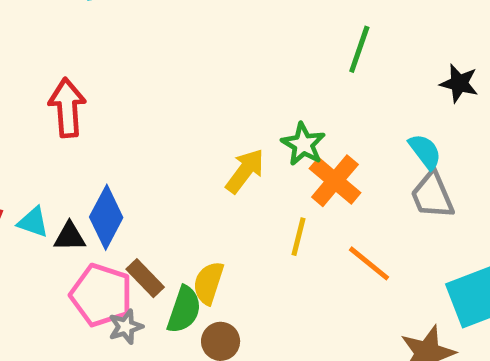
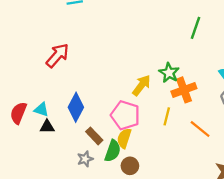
red arrow: (67, 108) -> (57, 55), turned 45
orange cross: (335, 181) -> (184, 90), turned 30
black triangle: (70, 237) -> (47, 127), moved
pink pentagon: (101, 295) -> (125, 115), moved

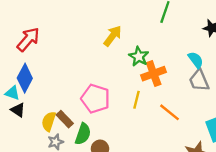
yellow arrow: (141, 85) -> (113, 36), moved
blue diamond: (76, 107) -> (25, 78), moved
black triangle: (47, 127) -> (18, 110), turned 35
yellow semicircle: (124, 138) -> (49, 121), moved

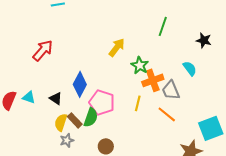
blue diamond: (25, 78) -> (80, 84), moved
gray trapezoid: (199, 80) -> (171, 90), moved
black triangle: (18, 110) -> (56, 98), moved
green semicircle: (83, 134) -> (91, 117), moved

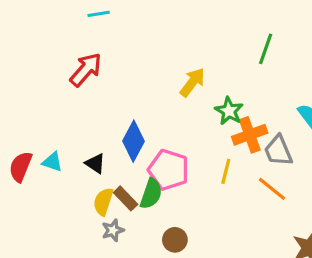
red arrow: (43, 50) -> (86, 70), moved

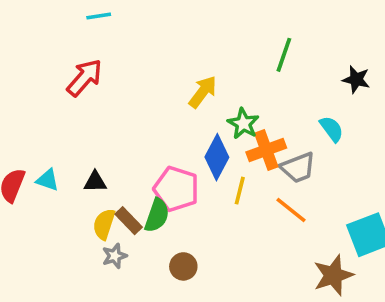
blue diamond: (134, 141) -> (217, 157), moved
gray trapezoid: (278, 151) -> (298, 168), turned -88
black triangle: (95, 163) -> (95, 182), turned -35

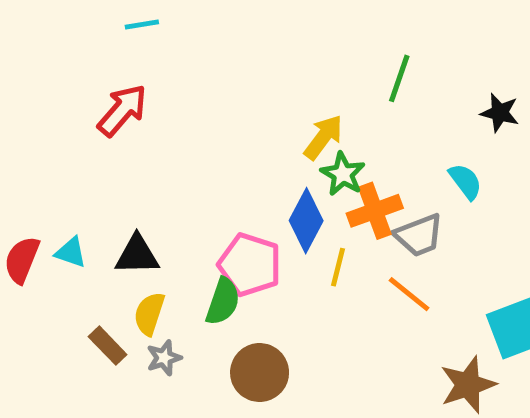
yellow arrow: (203, 92) -> (323, 137), moved
black triangle: (95, 182) -> (137, 255), size x1.4
brown rectangle: (129, 221) -> (108, 346), moved
brown circle: (183, 266) -> (260, 373), size x1.5

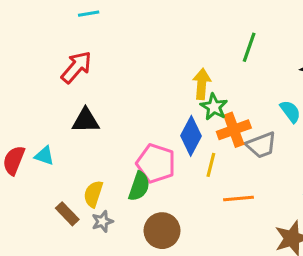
yellow arrow: (323, 137) -> (202, 84), turned -32
black triangle: (137, 255) -> (86, 121), moved
orange line: (409, 294) -> (238, 199), moved, turned -44

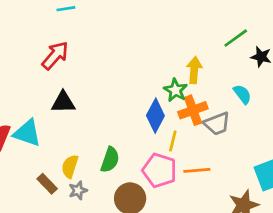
green line: (249, 47) -> (236, 38), moved, turned 35
yellow arrow: (202, 84) -> (194, 70), moved
cyan triangle: (44, 156) -> (27, 133), size x1.6
pink pentagon: (156, 163) -> (159, 170), moved

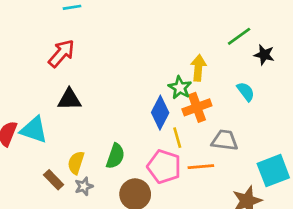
gray trapezoid: (217, 124) -> (225, 140), moved, turned -152
yellow line: (173, 141) -> (177, 138), turned -30

